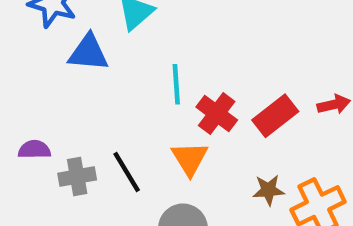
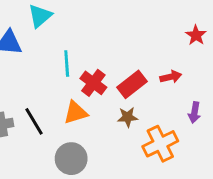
orange triangle: (190, 159) -> (76, 113), turned 45
brown star: (268, 190) -> (128, 117), moved

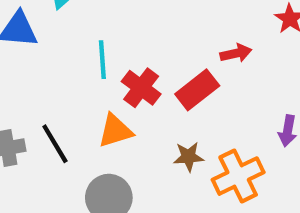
red arrow: (171, 77) -> (236, 53), moved
brown star: (128, 117) -> (189, 157), moved

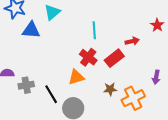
cyan line: (102, 60) -> (94, 30), moved
black line: (55, 144) -> (51, 94), moved

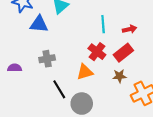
red arrow: (132, 41) -> (130, 29), moved
gray cross: (26, 85) -> (47, 59), moved
brown star: (110, 89) -> (119, 76), moved

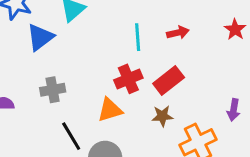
blue triangle: (39, 24) -> (40, 37), turned -42
red arrow: (130, 29) -> (178, 33), moved
red cross: (97, 52) -> (128, 79), turned 30

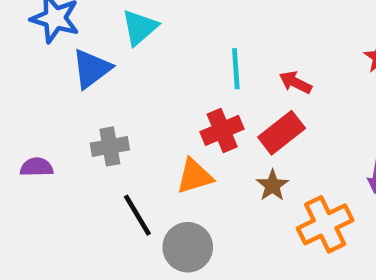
red arrow: (178, 33) -> (295, 82), moved, turned -140
brown star: (162, 116) -> (272, 185), turned -30

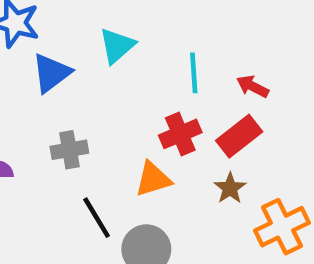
cyan triangle: (140, 27) -> (117, 46), moved

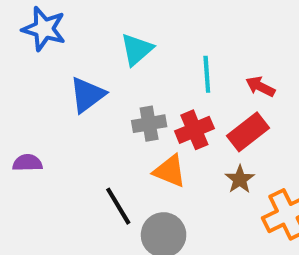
blue triangle: (51, 73) -> (87, 95), moved
gray cross: (69, 150) -> (149, 124), moved
orange triangle: (153, 179) -> (170, 171), turned 39

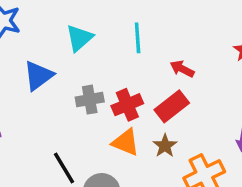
cyan line: (207, 74) -> (138, 38), moved
orange triangle: (170, 171) -> (126, 142), moved

